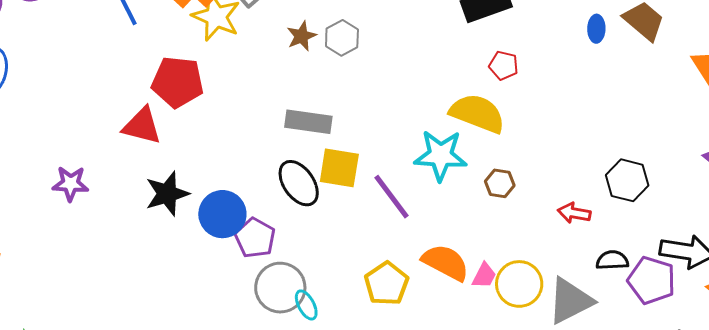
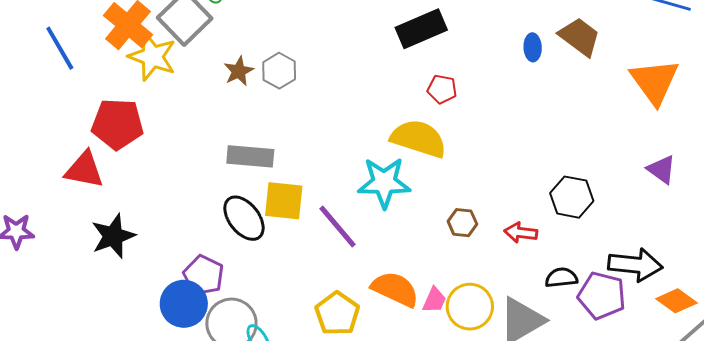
brown hexagon: (500, 183) -> (462, 223), moved
blue circle: (222, 214) -> (184, 304), moved

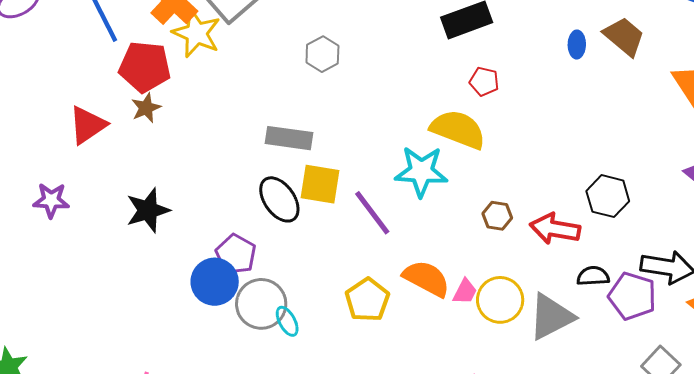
brown star: (239, 71) -> (146, 108), moved
red pentagon: (118, 124) -> (145, 67), moved
red triangle: (84, 170) -> (88, 125), moved, turned -48
red arrow: (521, 233) -> (555, 229), size x1.5

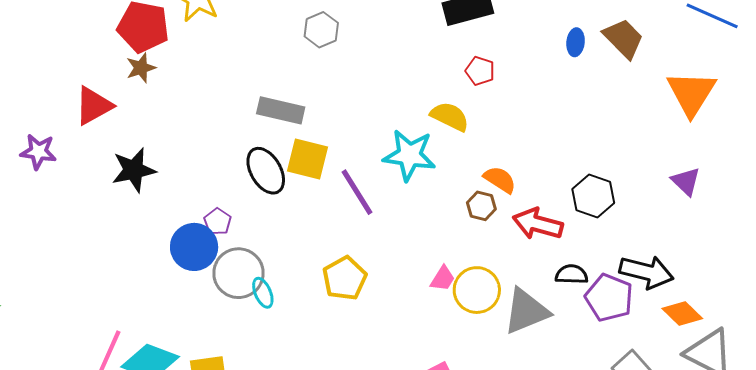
red triangle: (88, 125) -> (94, 106), moved
yellow semicircle: (458, 129) -> (450, 116), size x0.7
purple pentagon: (236, 254) -> (218, 222), size x0.7
orange semicircle: (426, 279) -> (500, 180), moved, size x0.7

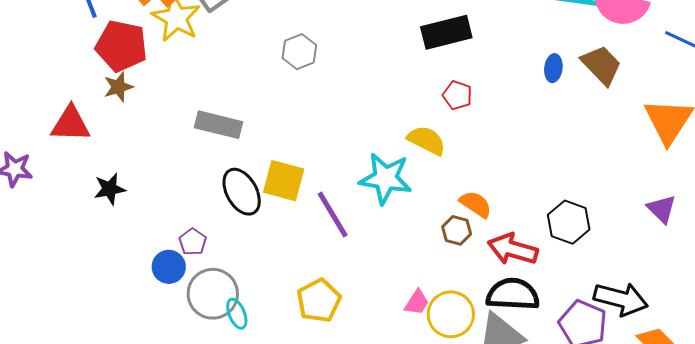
red triangle: (94, 106) -> (70, 124), turned 30
gray rectangle: (281, 110) -> (218, 125), moved
black star: (134, 170) -> (110, 189), size x0.7
blue circle: (194, 247) -> (169, 267), size x0.7
black semicircle: (572, 274) -> (513, 294), moved, size x1.6

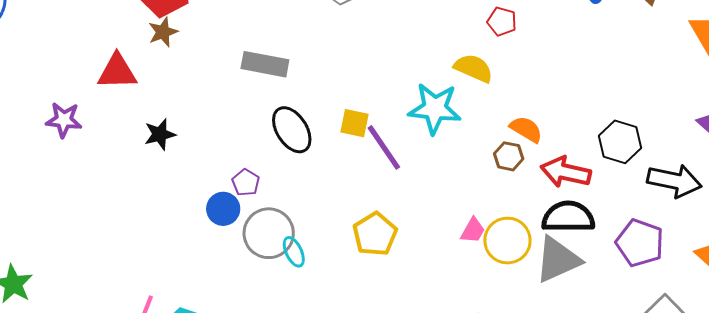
yellow square: (284, 181) -> (354, 123), moved, size x0.7
black arrow: (621, 299) -> (674, 181), moved

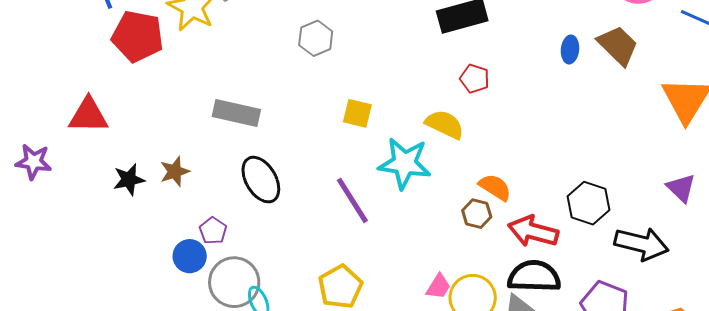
brown star: (163, 32) -> (175, 171), moved
yellow square: (354, 123) -> (357, 113), moved

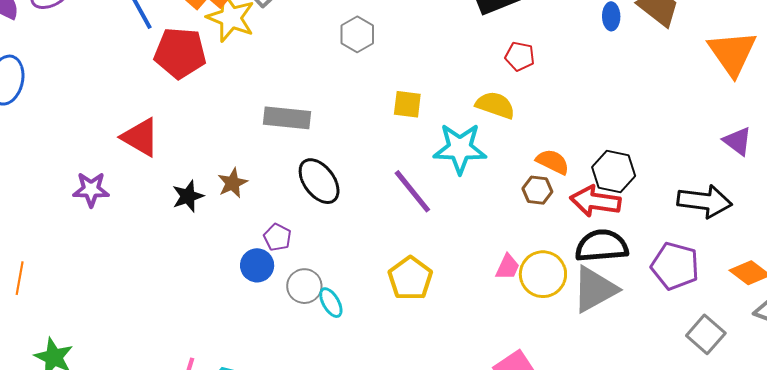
red triangle: (88, 115) -> (140, 137), turned 36
black hexagon: (589, 203) -> (614, 171), moved
gray circle: (234, 282) -> (304, 286), size x0.7

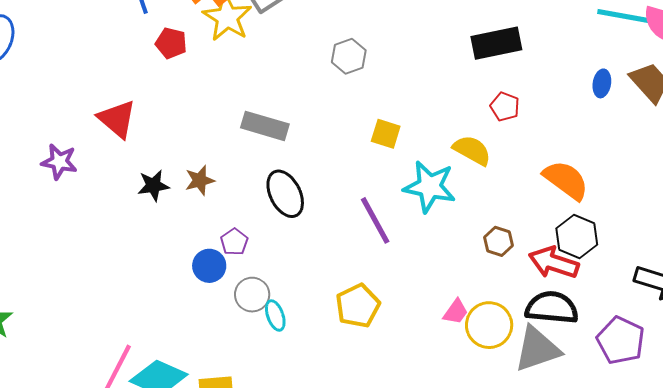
red pentagon: (180, 53) -> (171, 43), size x0.6
orange semicircle: (553, 162) -> (566, 180), moved, size x1.4

